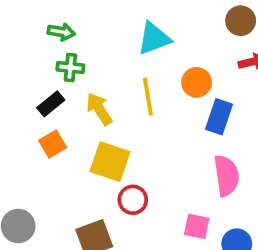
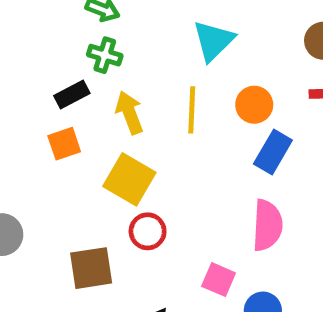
cyan triangle: (154, 38) -> (214, 41), turned -36

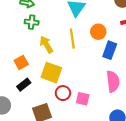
black rectangle: (72, 94) -> (24, 85), moved
pink square: (219, 280) -> (83, 99), moved

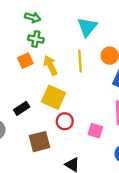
orange square: (21, 62) -> (25, 61), moved
pink square: (83, 99) -> (95, 131), moved

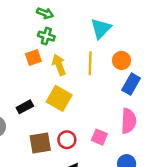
red circle: (65, 121) -> (67, 140), moved

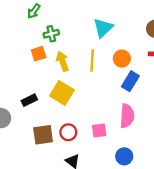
green arrow: (45, 13) -> (34, 11), moved, turned 104
green cross: (46, 36) -> (51, 34), turned -32
pink square: (99, 137) -> (99, 130), turned -32

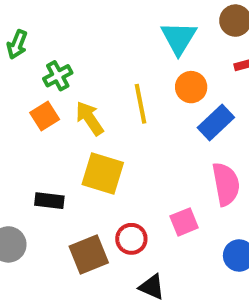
cyan triangle: (103, 28) -> (179, 38), moved
blue rectangle: (130, 81) -> (216, 122), turned 30
black rectangle: (29, 100) -> (49, 201), turned 48

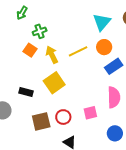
yellow line: (140, 104) -> (78, 51), turned 66
orange square: (45, 116) -> (30, 50), turned -32
yellow square: (103, 174) -> (54, 83), turned 30

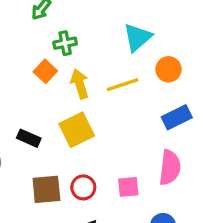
cyan triangle: (102, 22) -> (137, 37), moved
orange circle: (104, 47) -> (168, 69), moved

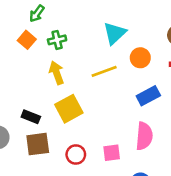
orange square: (45, 71) -> (27, 40), moved
yellow arrow: (80, 84) -> (57, 73), moved
brown square: (46, 189) -> (38, 144), moved

